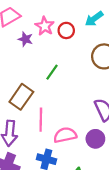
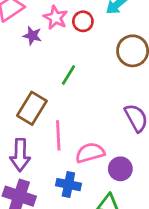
purple circle: (95, 139) -> (120, 169), moved

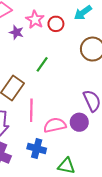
purple circle: (120, 169) -> (79, 122), moved

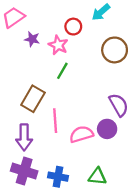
pink star: (35, 20) -> (58, 45), moved
blue cross: (37, 148) -> (58, 177), moved

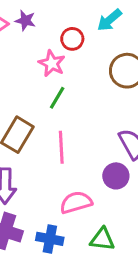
purple star: (32, 39) -> (25, 20), moved
pink line: (55, 121) -> (61, 147), moved
pink semicircle: (81, 134) -> (76, 202), moved

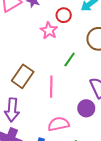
green line: (57, 98) -> (70, 59), moved

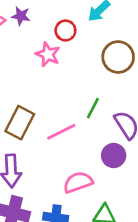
green line: (70, 59) -> (93, 108), moved
pink line: (51, 87) -> (61, 132), turned 70

